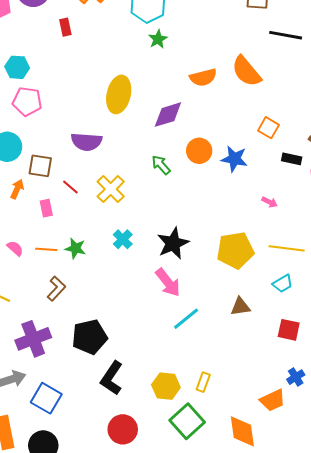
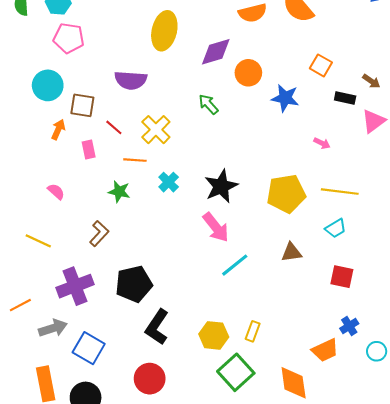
orange circle: (199, 151) -> (248, 73), moved
orange line: (46, 249) -> (135, 160), moved
red circle: (123, 429) -> (150, 379), moved

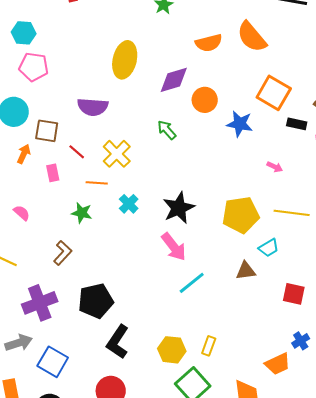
orange square: (321, 65) -> (274, 93), size x1.6
cyan trapezoid: (336, 228) -> (269, 248), moved

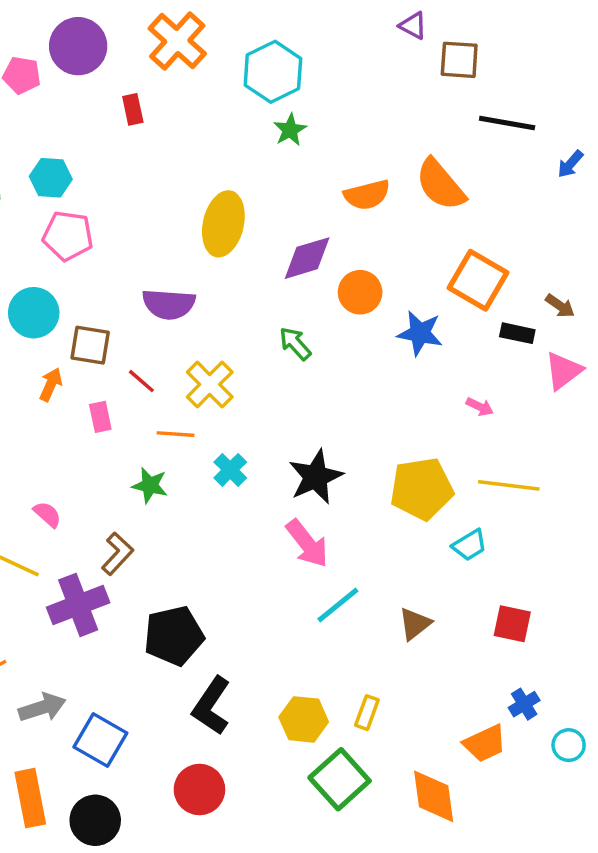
pink semicircle: (22, 213) -> (47, 514), moved
brown triangle: (246, 271) -> (415, 624), moved, turned -30
purple cross: (40, 303) -> (78, 605), moved

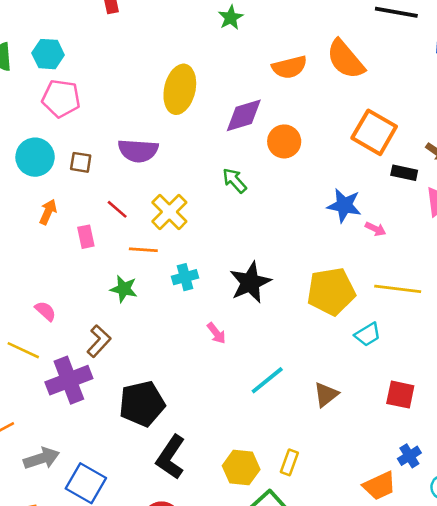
blue star: (420, 333) -> (344, 205), moved
brown square: (90, 345) -> (81, 162), moved, size x0.7
cyan cross: (230, 470) -> (185, 277), turned 30
pink arrow: (307, 543) -> (216, 333), moved, size x0.6

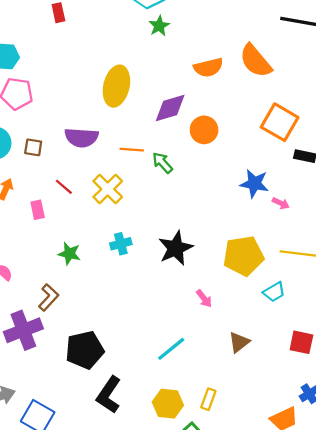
orange line: (143, 250) -> (132, 150), moved
pink arrow: (216, 333) -> (204, 299), moved
cyan line: (267, 380) -> (171, 349), moved

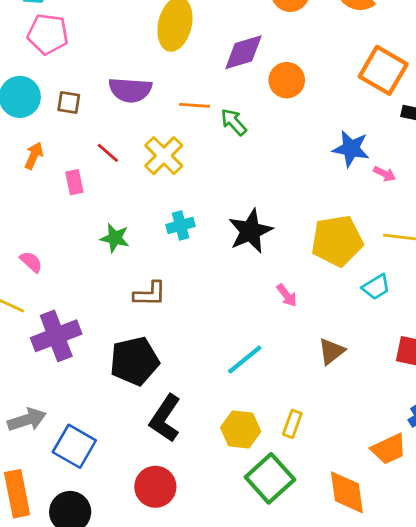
brown L-shape: (49, 297) -> (150, 294), moved, turned 48

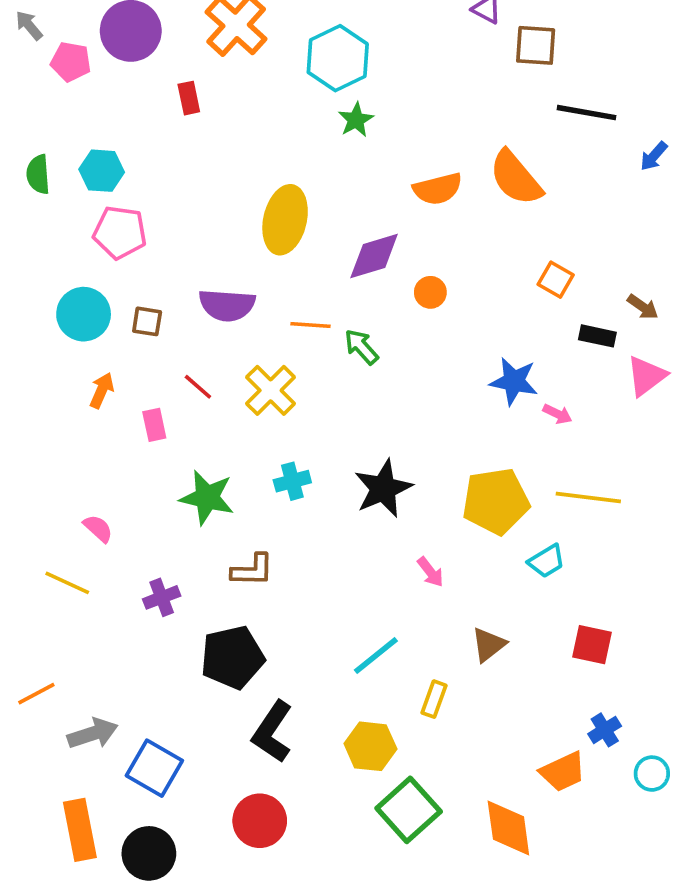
orange square: (383, 70) -> (556, 280), size x0.6
orange circle: (287, 80) -> (430, 292), size x0.7
green star: (115, 238) -> (207, 498), size x1.4
purple cross: (56, 336) -> (162, 597), moved, size x0.6
yellow rectangle: (292, 424) -> (434, 699), moved

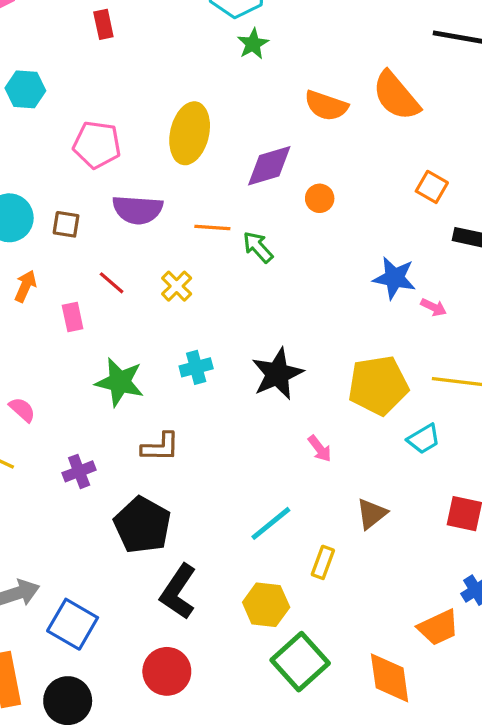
orange semicircle: (438, 189) -> (326, 106), turned 33
pink pentagon: (120, 232) -> (97, 145), moved
yellow cross: (271, 390) -> (177, 286), size x0.7
black pentagon: (232, 657) -> (142, 525), turned -30

